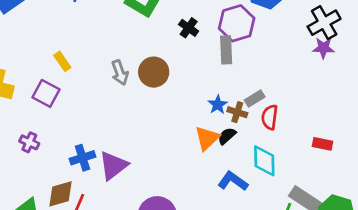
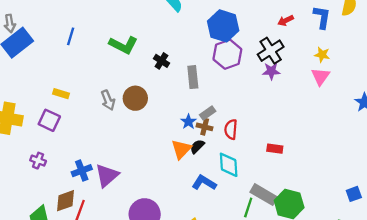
purple hexagon: (237, 23) -> (227, 54), moved
yellow rectangle: (62, 61) -> (61, 94), turned -35
gray rectangle: (255, 98) -> (208, 113), moved

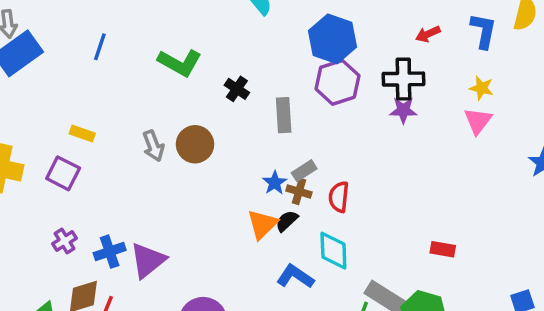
black cross: (271, 51) -> (403, 79), turned 30
red rectangle: (275, 149) -> (443, 249), moved
purple cross: (38, 161) -> (65, 241), moved, turned 35

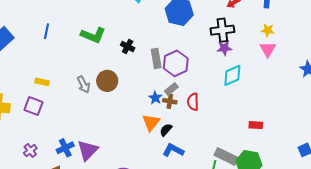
purple hexagon: (338, 82) -> (176, 63), moved
black semicircle: (287, 221) -> (166, 130), moved
purple cross: (65, 241) -> (30, 151), moved
cyan diamond: (333, 251) -> (232, 75), moved, turned 75

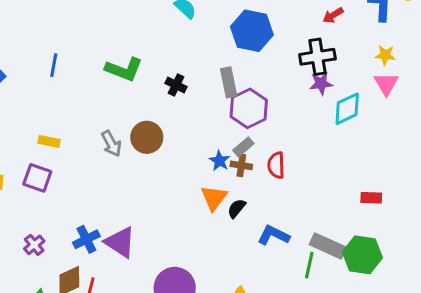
gray rectangle: (156, 58) -> (229, 82), moved
cyan diamond: (232, 75) -> (347, 109), moved
purple triangle: (88, 150) -> (120, 242), turned -40
blue L-shape: (173, 150) -> (273, 235), moved

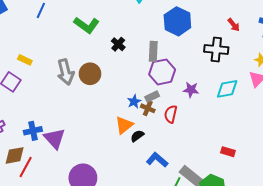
red arrow: (333, 15) -> (234, 25), turned -112
purple star: (321, 83) -> (191, 90), moved
gray arrow: (111, 144) -> (66, 72), size x1.4

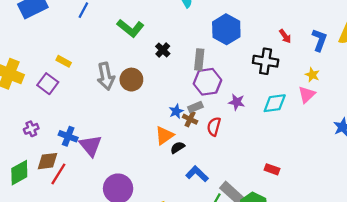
blue cross: (33, 131) -> (68, 136), turned 30

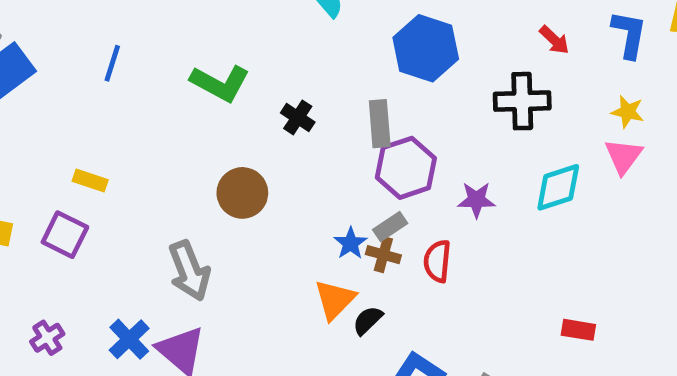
gray arrow: (106, 76) -> (189, 271), moved
blue cross: (68, 136) -> (129, 339), turned 36

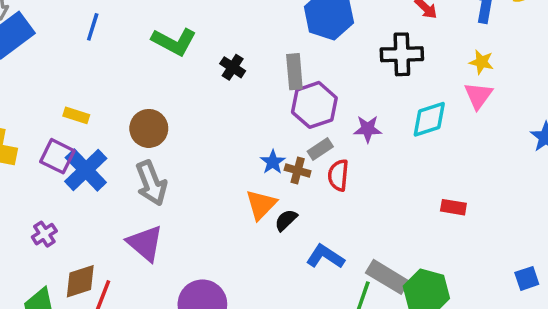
brown circle: (242, 193) -> (149, 128), moved
gray rectangle: (390, 226) -> (320, 149), moved
red rectangle: (578, 330) -> (453, 207), moved
blue cross: (129, 339) -> (86, 170), moved, size x1.4

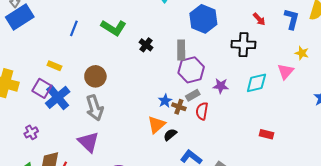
blue line: (93, 27) -> (74, 28), moved
yellow star: (481, 62) -> (302, 53), moved

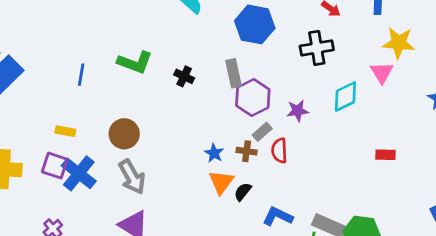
yellow star: (302, 53) -> (399, 43), size x1.6
blue star: (165, 101) -> (214, 153), moved
red rectangle: (267, 134) -> (385, 155), moved

